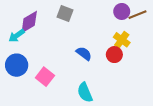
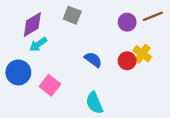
purple circle: (122, 11) -> (127, 22), moved
cyan arrow: (17, 36) -> (38, 44), moved
yellow cross: (122, 40) -> (142, 54), moved

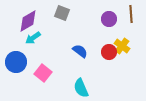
brown line: (153, 16) -> (131, 14), turned -72

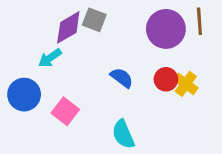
purple circle: (109, 19) -> (166, 29), size x1.6
purple diamond: (28, 21) -> (68, 27), moved
yellow cross: (122, 46) -> (186, 84), moved

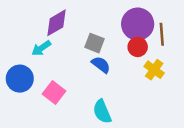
gray square: (94, 20) -> (95, 43), moved
brown line: (199, 21) -> (162, 34), moved
red circle: (166, 79) -> (138, 47), moved

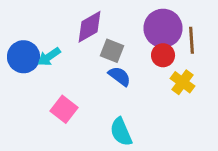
purple diamond: (57, 23) -> (90, 27), moved
blue circle: (20, 79) -> (24, 57), moved

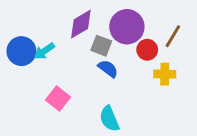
purple circle: (163, 28) -> (127, 27), moved
brown line: (192, 40) -> (173, 36), turned 35
yellow cross: (182, 82) -> (165, 74), turned -35

